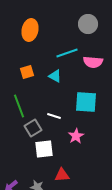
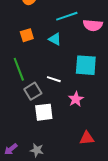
red triangle: (62, 175) -> (87, 138), moved

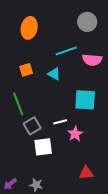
white line: (54, 79) -> (60, 122), moved, turned -32

